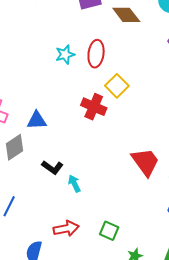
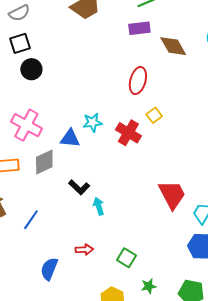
cyan star: (65, 54) -> (92, 122), moved
yellow square: (117, 86) -> (154, 115), size x0.7
red arrow: (66, 228) -> (84, 250), size x0.7

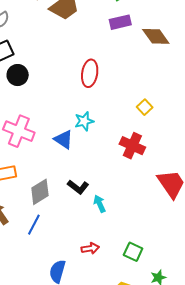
red ellipse: (138, 81) -> (90, 73), moved
red cross: (128, 133) -> (132, 146), moved
blue triangle: (70, 138) -> (64, 139), turned 35
gray diamond: (44, 162) -> (40, 192), moved

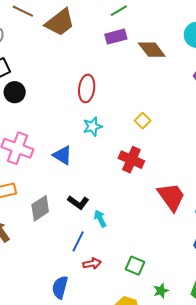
cyan star: (84, 121) -> (93, 126), moved
blue line: (34, 225) -> (78, 241), moved

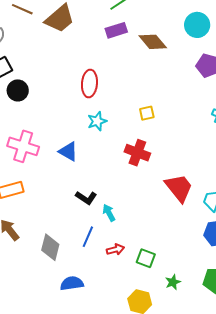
yellow square: (143, 121) -> (147, 113), turned 35
gray diamond: (40, 208) -> (50, 247), moved, turned -40
red arrow: (92, 263) -> (115, 250), moved
blue semicircle: (60, 287) -> (72, 283), turned 70

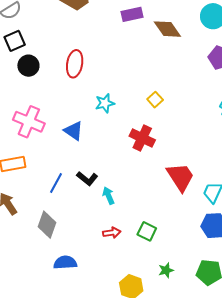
red ellipse: (89, 83) -> (75, 64), moved
yellow square: (147, 113) -> (155, 100), turned -35
blue line: (88, 237) -> (56, 183), moved
green square: (146, 258) -> (147, 231), moved

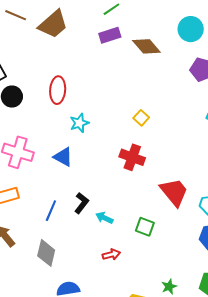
cyan star: (105, 103) -> (79, 123), moved
black L-shape: (87, 178) -> (82, 203), turned -85
cyan arrow: (108, 196) -> (104, 218), turned -36
green square: (147, 231) -> (145, 227), moved

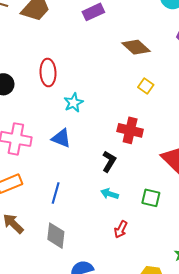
brown diamond: (146, 46) -> (136, 47), moved
yellow square: (141, 118) -> (146, 86), moved
black L-shape: (82, 203) -> (109, 161), moved
red arrow: (111, 255) -> (121, 229), turned 138

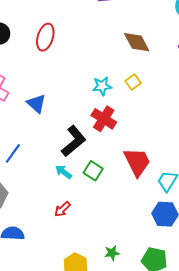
cyan star: (74, 103) -> (102, 86), moved
black L-shape: (109, 161) -> (74, 141), size x1.5
green square: (151, 198) -> (93, 171), moved

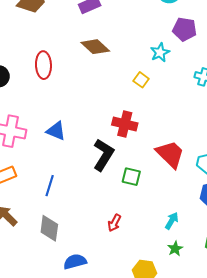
brown diamond: (137, 42) -> (95, 47), moved
cyan star: (102, 86) -> (160, 52), moved
cyan arrow: (64, 172) -> (172, 221), moved, turned 102

